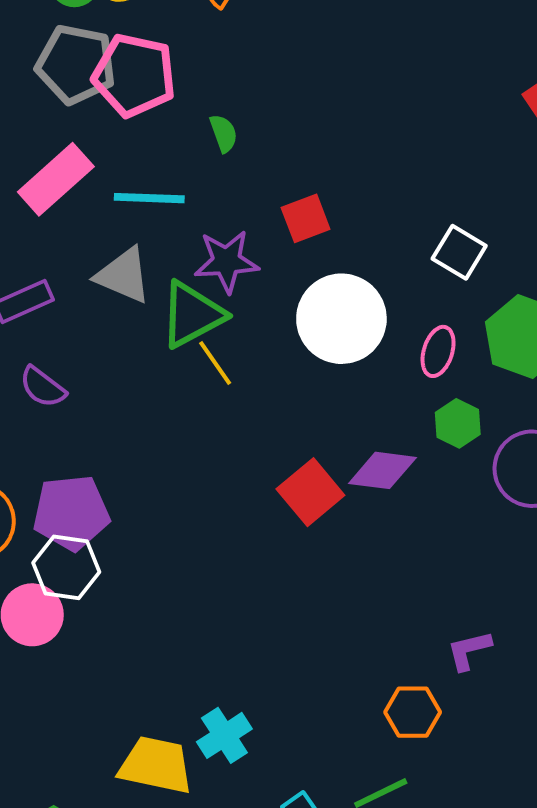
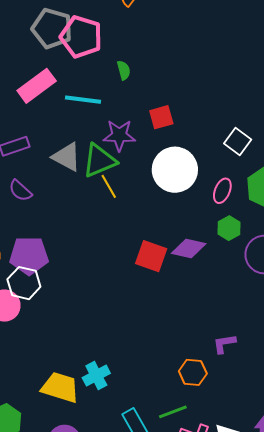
gray triangle: (123, 275) -> (67, 157), moved
red square: (310, 492) -> (151, 256), turned -36

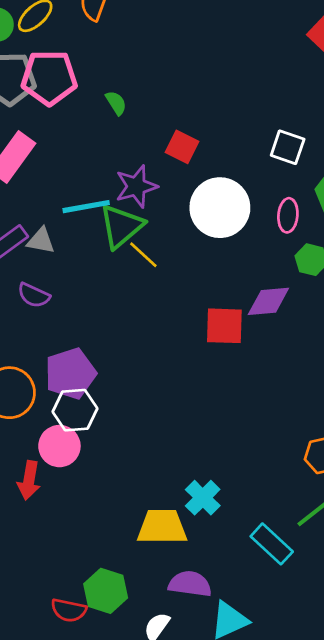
cyan line: (83, 100) -> (86, 207), moved
red square: (161, 117) -> (182, 147), turned -30
gray triangle: (67, 157) -> (41, 241), moved, size x0.7

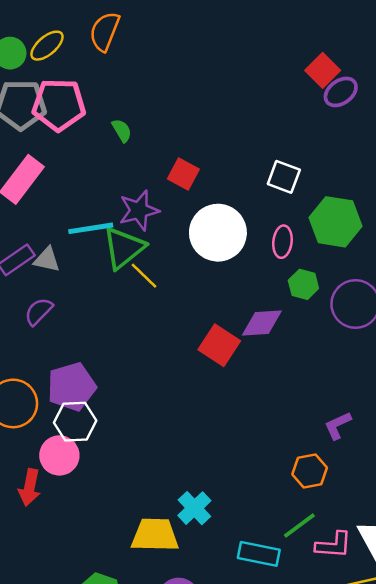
purple semicircle: (34, 295) -> (39, 311), turned 108
red square: (224, 326) -> (219, 345), turned 30
cyan rectangle: (272, 544) -> (259, 554), turned -33

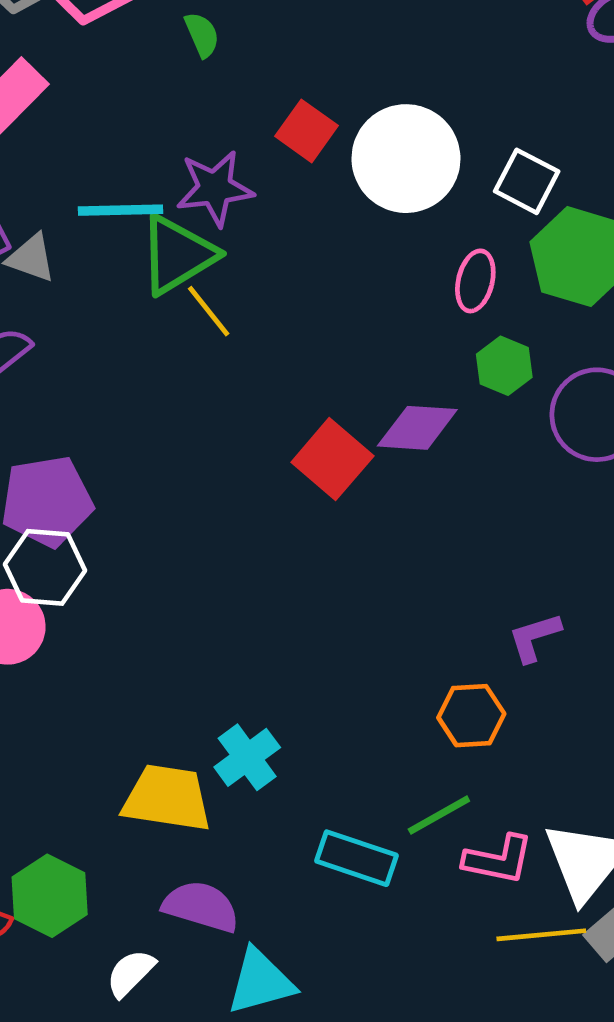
white square: (284, 177) -> (527, 181), moved
white circle: (218, 233) -> (406, 159), moved

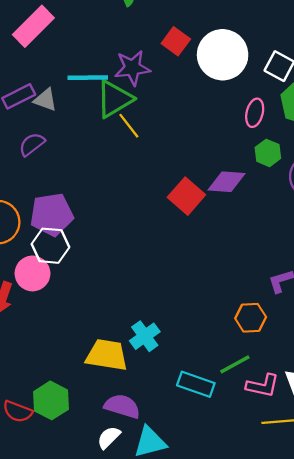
white semicircle: (131, 973) -> (109, 437), moved

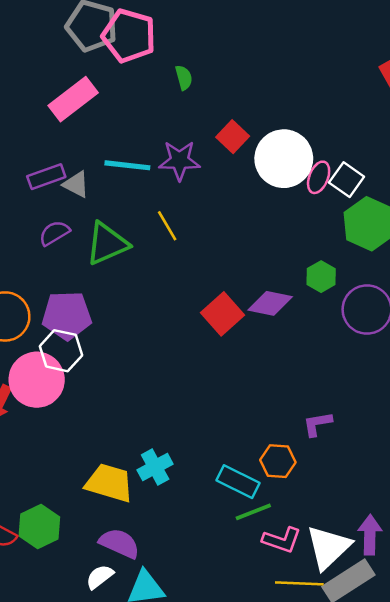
green triangle: (114, 99) -> (107, 244), moved
pink ellipse: (255, 113) -> (319, 177), moved
pink circle: (33, 273) -> (37, 380), size x1.4
cyan rectangle: (196, 384) -> (238, 482), moved

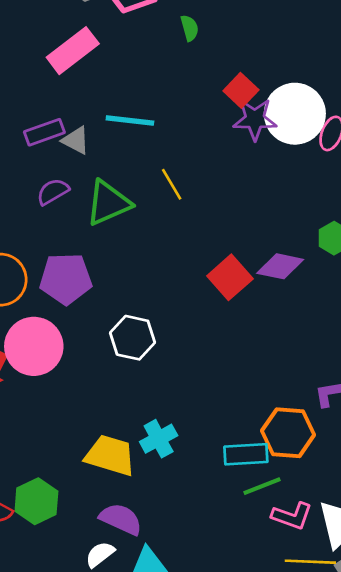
purple star: (179, 161) -> (255, 119), moved
white hexagon: (61, 351) -> (133, 338), moved
orange hexagon: (278, 461) -> (288, 433), size x1.4
cyan rectangle: (238, 482) -> (246, 454), turned -30

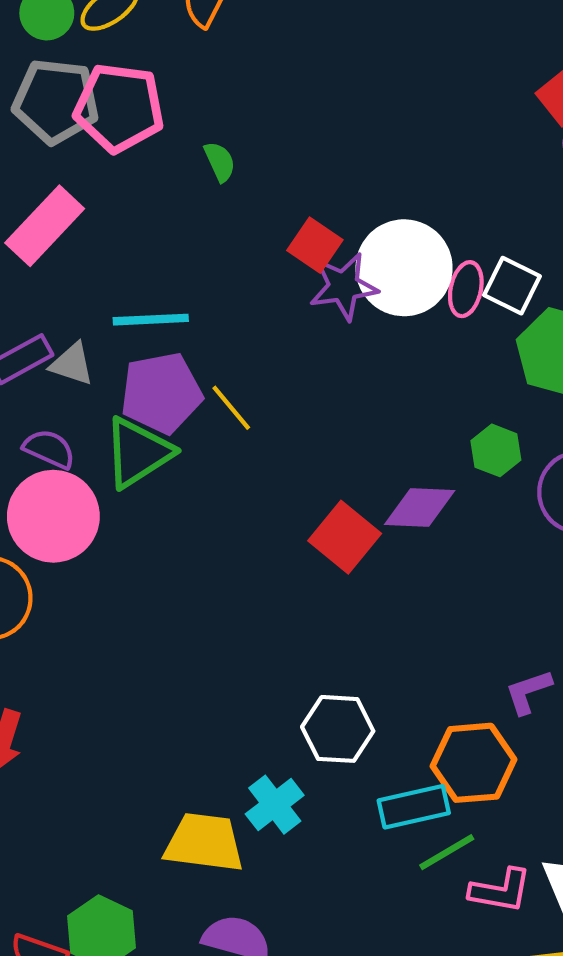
purple semicircle: (53, 192) -> (49, 449), turned 64
purple pentagon: (66, 279) -> (161, 393), moved
white hexagon: (133, 338) -> (338, 729), moved
pink circle: (34, 346) -> (53, 516), moved

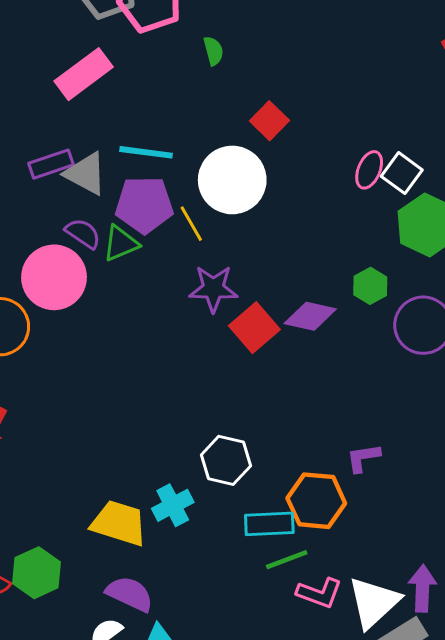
white circle: (404, 268) -> (232, 180), moved
purple star: (344, 286) -> (213, 289), moved
gray triangle: (72, 364) -> (86, 174), size x1.4
purple semicircle: (49, 449) -> (83, 233), moved
green triangle: (138, 453) -> (121, 243), size x0.7

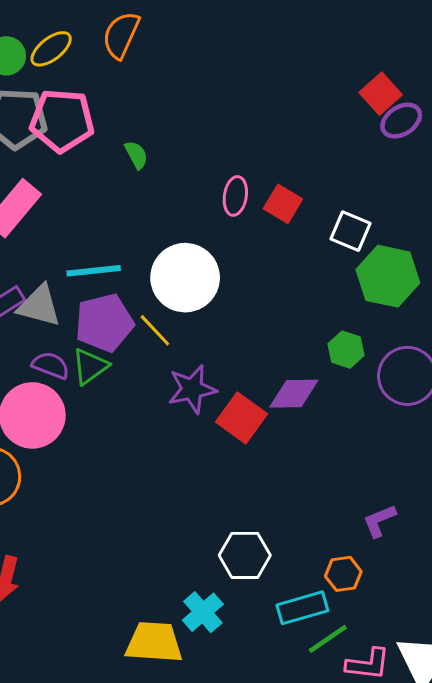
red square: (269, 121) -> (283, 204), moved
pink ellipse: (369, 170) -> (235, 196), moved
orange hexagon: (316, 501) -> (343, 574), size x0.6

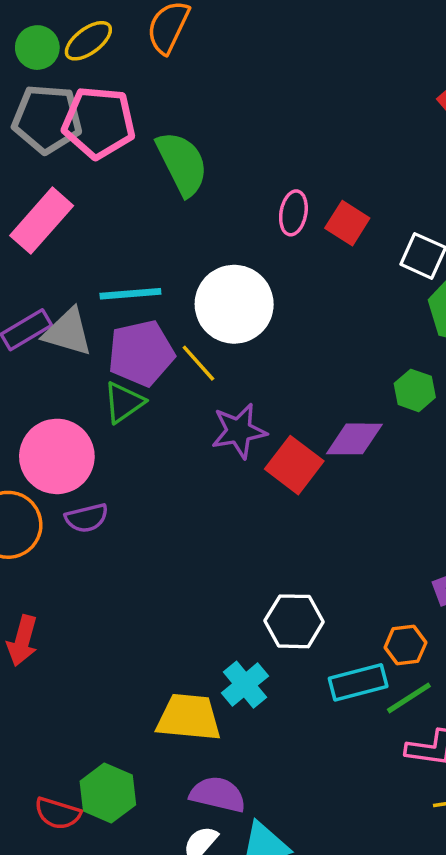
green semicircle: (136, 155) -> (182, 163), size x2.0
purple semicircle: (51, 365) -> (87, 518), moved, turned 144
green line: (328, 639) -> (409, 698), moved

